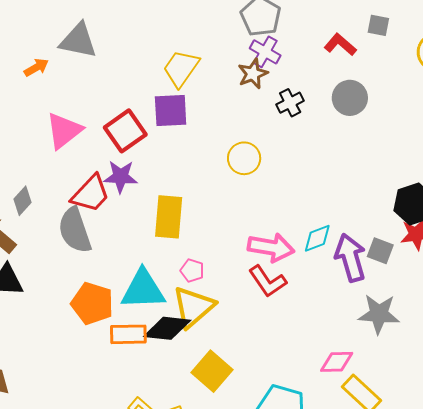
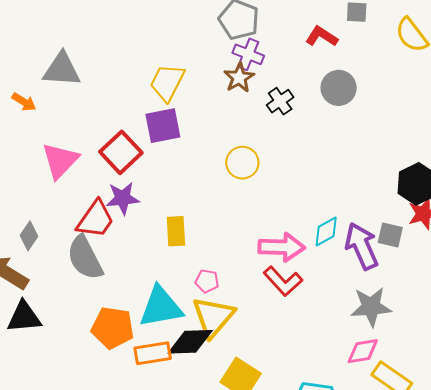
orange arrow: (36, 67) -> (24, 102), turned 70
yellow rectangle: (169, 217) -> (176, 231), size x0.7
gray star: (379, 314) -> (371, 307), moved

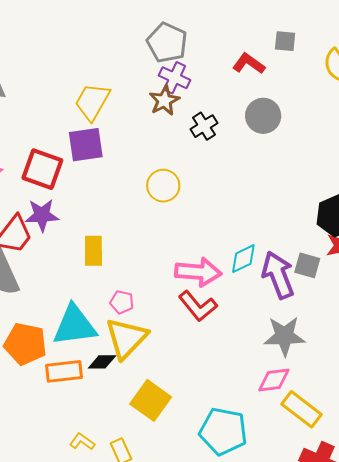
red square: (121, 152) -> (42, 169), turned -30
black diamond: (190, 342) -> (102, 362), size x0.6

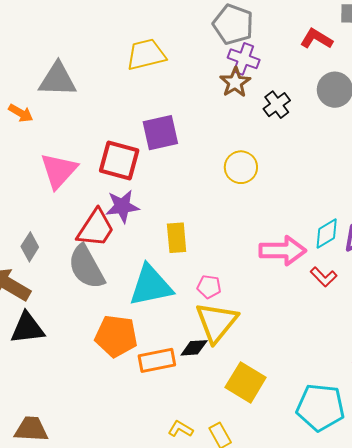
yellow trapezoid: (92, 102) -> (146, 54), moved, turned 51
red L-shape: (198, 306) -> (324, 277), moved, size x0.7
cyan triangle: (75, 326) -> (151, 286), moved

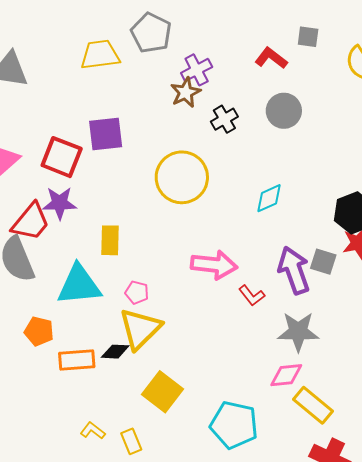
gray pentagon: (233, 24) -> (151, 33), moved
purple cross: (244, 59) -> (197, 70), turned 36
yellow circle: (241, 167) -> (182, 177), size x1.6
cyan diamond: (327, 234) -> (269, 198), moved
orange pentagon: (116, 336) -> (39, 331), size x0.7

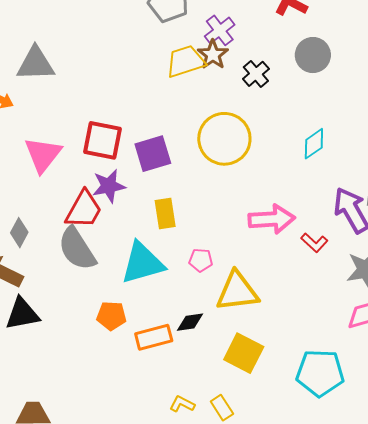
yellow trapezoid: (100, 55) -> (186, 61), moved
purple square: (106, 134) -> (153, 154), moved
yellow triangle: (140, 329) -> (237, 291), moved, turned 48

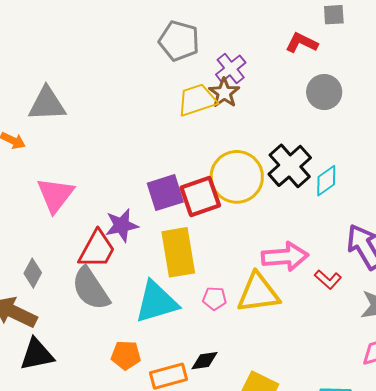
black cross: (256, 74) -> (290, 166), moved, size x1.6
red square: (103, 140) -> (200, 196), moved, turned -30
yellow rectangle: (165, 214) -> (178, 252), size x1.6
yellow triangle: (237, 291) -> (258, 293), moved

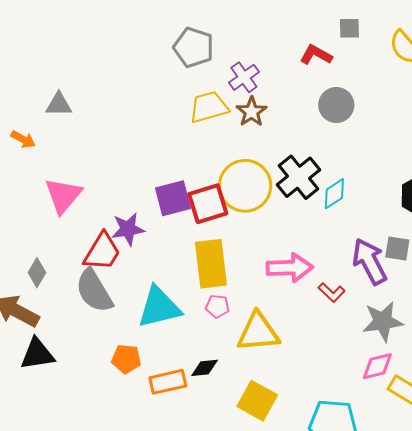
brown star: (224, 93) -> (252, 112), moved
gray triangle: (47, 104) -> (59, 105), size x0.7
yellow rectangle: (178, 252) -> (211, 264), moved
yellow triangle: (258, 293) -> (258, 332), moved

